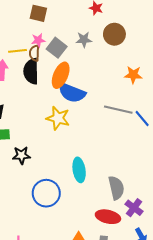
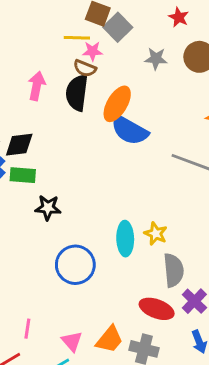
gray square: (57, 48) -> (118, 27), moved
yellow line: (18, 51) -> (77, 38), moved
brown semicircle: (34, 53) -> (85, 68), turned -77
yellow star: (58, 118) -> (156, 234), moved, size x0.7

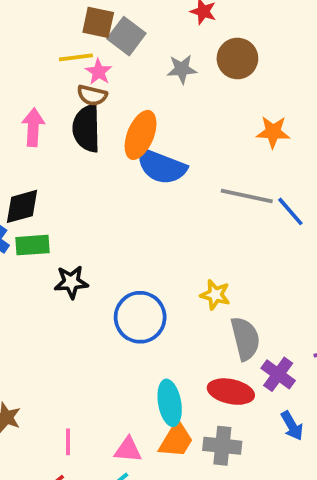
pink star: (92, 51) -> (99, 72), turned -30
cyan ellipse: (125, 239) -> (170, 403), moved
blue circle: (75, 265) -> (140, 317), moved
pink triangle: (72, 341) -> (128, 450), turned -35

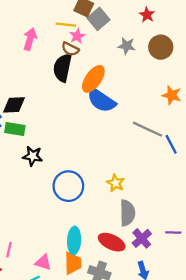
pink arrow: (33, 127) -> (30, 39), moved
orange trapezoid: (176, 440) -> (73, 263), turned -45

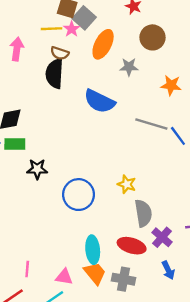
pink star: (77, 36) -> (72, 29), moved
gray star: (127, 46) -> (129, 67), moved
orange ellipse: (93, 79) -> (103, 44), moved
orange trapezoid: (73, 263) -> (95, 273), turned -30

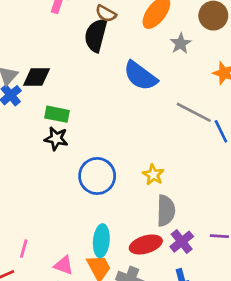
gray star: (129, 67) -> (181, 44), turned 30
green rectangle: (15, 144) -> (57, 114), moved
red ellipse: (132, 246) -> (146, 244), turned -44

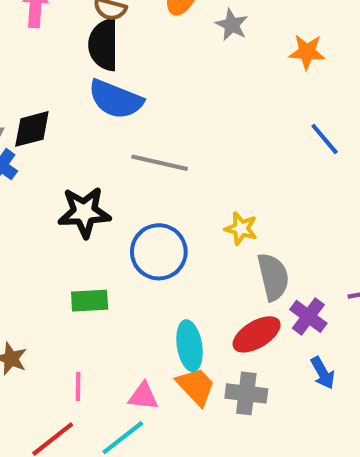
blue semicircle: (140, 76) -> (116, 99), moved
gray line: (194, 112) -> (160, 163), moved
green rectangle: (57, 114) -> (90, 301), moved
black star: (56, 139) -> (84, 212), size x1.4

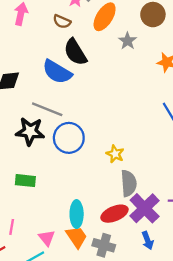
black semicircle: (104, 45) -> (75, 52), moved, turned -40
gray line: (160, 163) -> (47, 109), moved
blue circle: (159, 252) -> (69, 138), moved
purple cross: (308, 316) -> (145, 208), size x1.5
pink triangle: (143, 396) -> (47, 238), turned 36

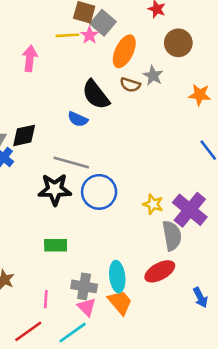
brown semicircle: (62, 22) -> (130, 85), moved
blue semicircle: (57, 72) -> (78, 119), size x0.6
purple cross: (145, 208) -> (190, 210), moved
gray cross: (104, 245) -> (84, 286), moved

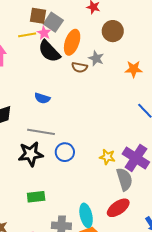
black semicircle: (96, 95) -> (49, 51), moved
blue circle: (99, 192) -> (65, 152), size x0.7

